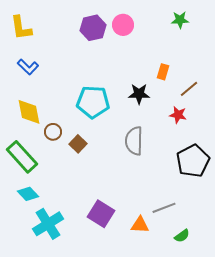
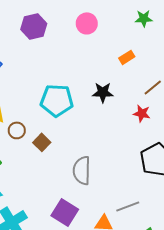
purple hexagon: (93, 28) -> (34, 26), moved
orange rectangle: (163, 72) -> (127, 57), moved, turned 42
gray semicircle: (134, 141) -> (82, 170), moved

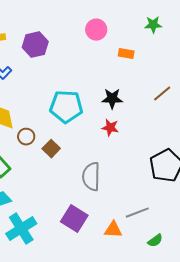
purple hexagon: (34, 26) -> (35, 45), moved
orange rectangle: (127, 57) -> (126, 54), moved, turned 42
red star: (142, 113) -> (110, 128), moved

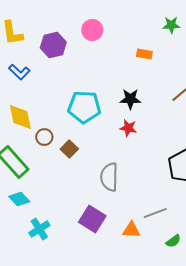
pink circle: (96, 30) -> (92, 30), moved
cyan cross: (21, 229) -> (39, 229), size x0.7

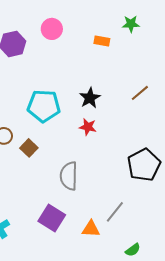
orange rectangle: (144, 54) -> (102, 41), moved
black star: (130, 99) -> (90, 98), turned -30
gray line: (155, 213) -> (115, 212), turned -30
green semicircle: (173, 241) -> (133, 250), moved

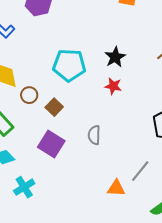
gray semicircle: (69, 176) -> (94, 135), size x0.7
purple square: (52, 218) -> (51, 144), moved

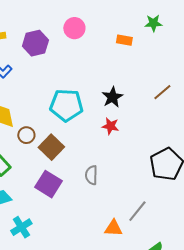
brown square: (54, 107) -> (51, 147), size x1.4

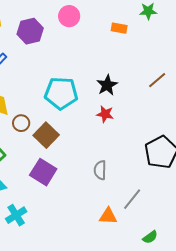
gray semicircle: (91, 175) -> (100, 170), moved

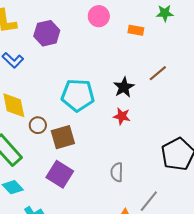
pink circle: (69, 16) -> (99, 16), moved
brown line: (157, 80) -> (158, 73), moved
brown square: (46, 135) -> (63, 137), turned 30

